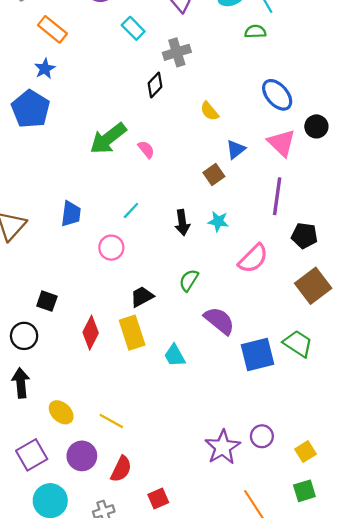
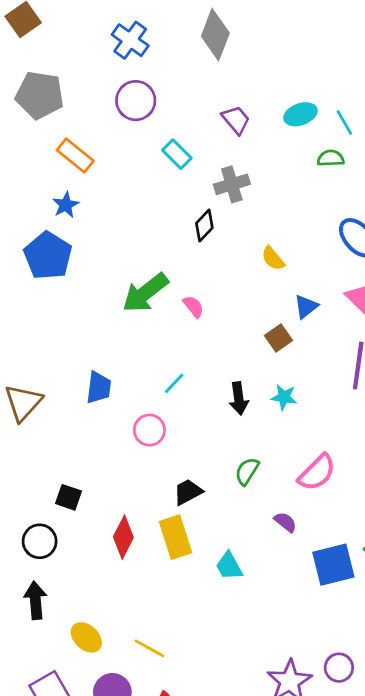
pink semicircle: (253, 258) -> (317, 473), moved
purple semicircle: (219, 321) -> (285, 522), size x0.6

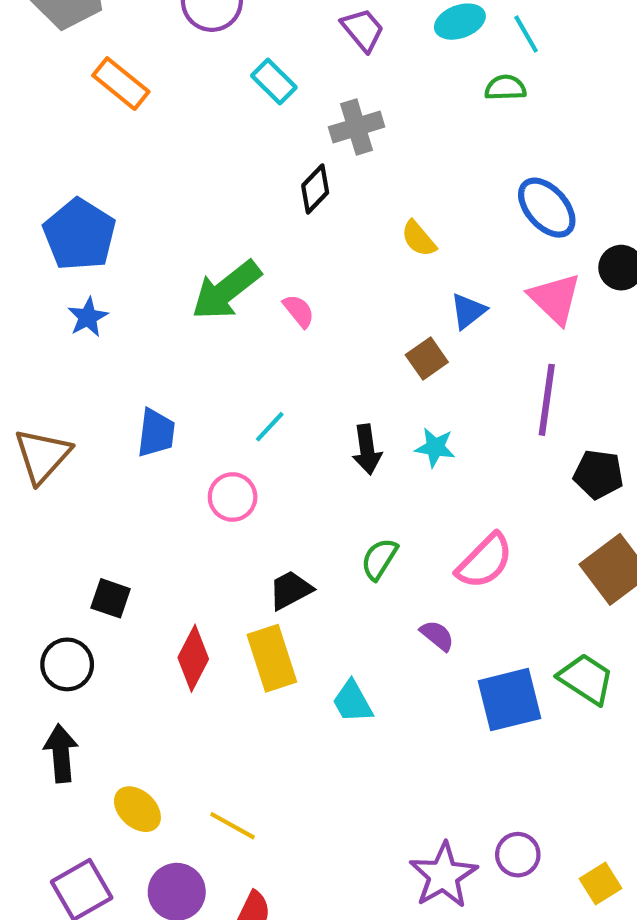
blue star: (66, 205) -> (88, 317), moved

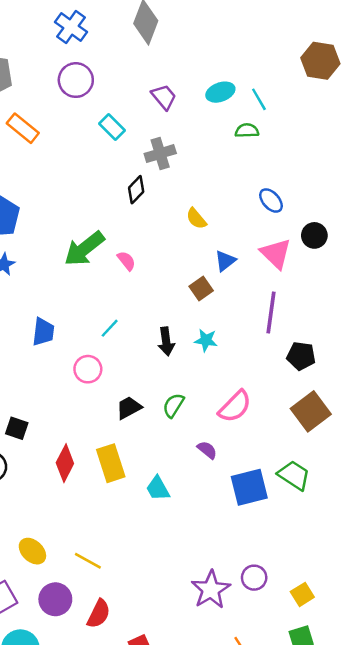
blue ellipse: (547, 208) -> (271, 201), size x0.7
black trapezoid: (290, 590) -> (129, 408), moved

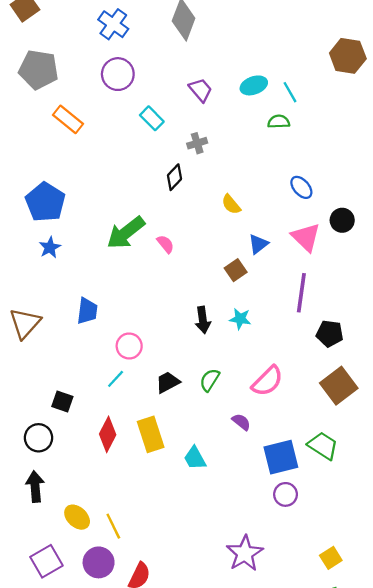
gray cross: (160, 154) -> (197, 143), size x0.7
cyan line: (110, 328) -> (116, 379), moved
yellow line: (88, 561) -> (113, 526), moved, turned 35
purple circle: (254, 578) -> (286, 494), moved

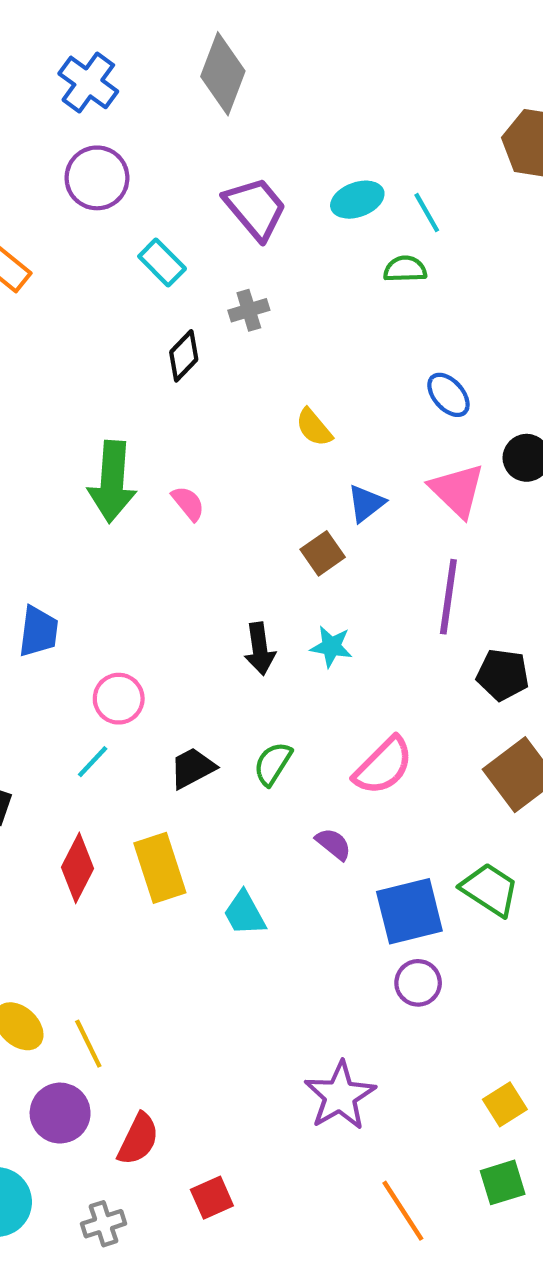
purple trapezoid: (201, 90) -> (255, 208), size x1.4
black diamond: (174, 177) -> (184, 356), moved
green arrow: (126, 233) -> (112, 482), turned -48

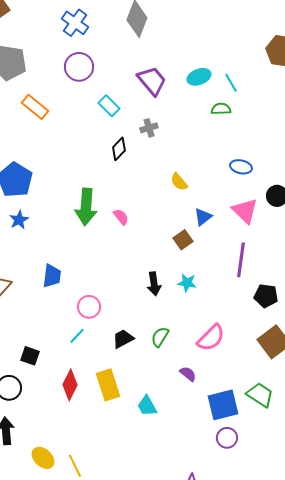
blue ellipse: (448, 395) -> (241, 167), turned -35

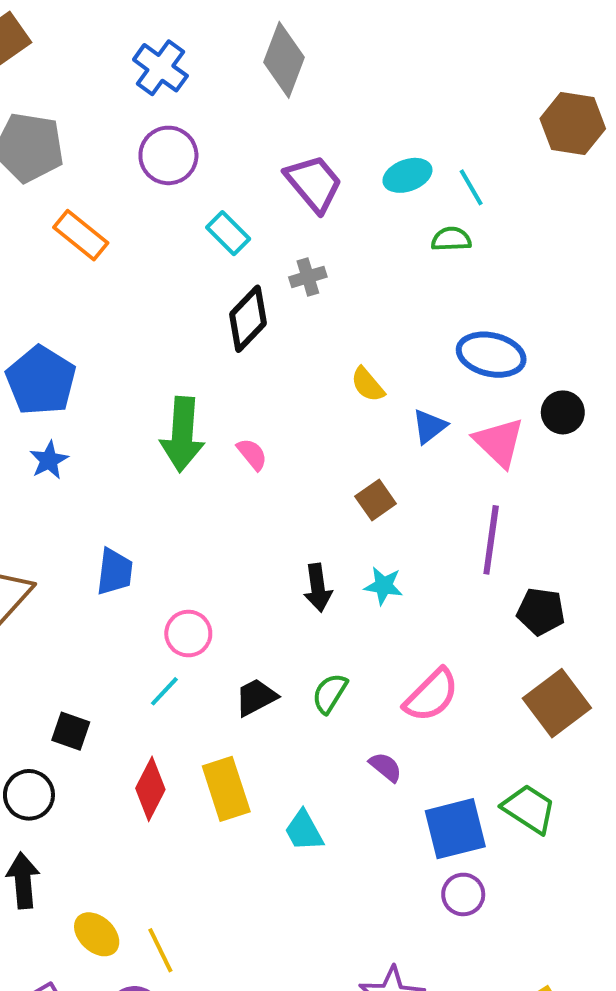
black diamond: (119, 149) -> (248, 319), size x1.4
blue ellipse: (241, 167) -> (491, 355), size x1.5
blue triangle: (203, 217) -> (429, 426), moved

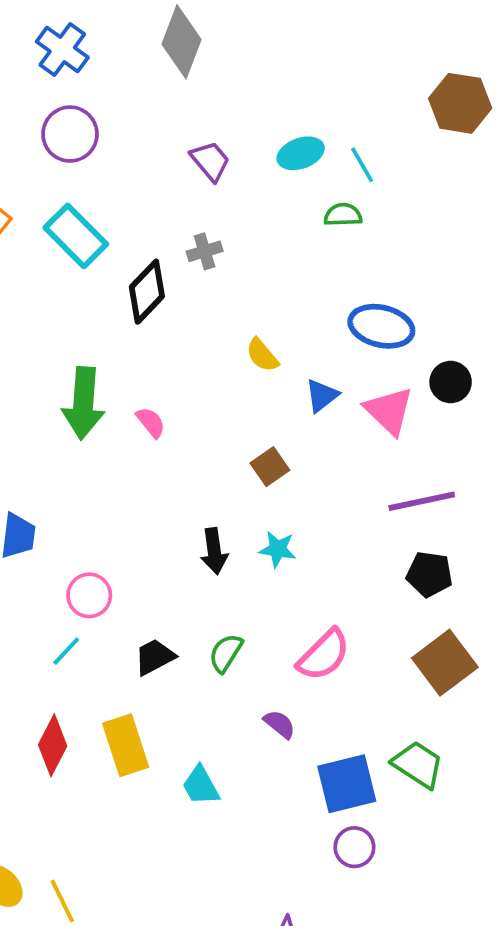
purple trapezoid: (314, 183) -> (210, 161), size x0.7
cyan rectangle: (228, 233) -> (76, 236), moved, size x1.5
purple line: (491, 540) -> (422, 501), moved, turned 70

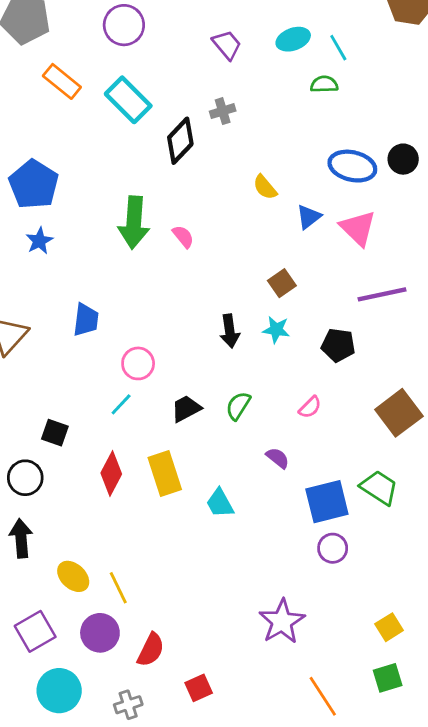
black circle: (451, 382) -> (403, 159), moved
brown square: (270, 467) -> (282, 283), moved
black pentagon: (429, 574) -> (338, 345), moved
pink semicircle: (324, 655) -> (310, 407), size x0.6

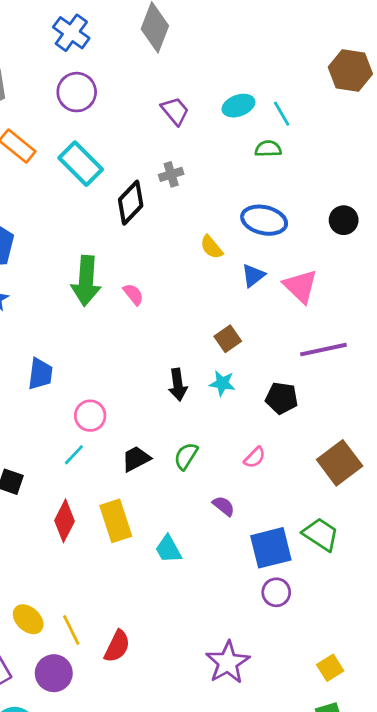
blue ellipse: (352, 166) -> (264, 220), moved
red semicircle: (151, 650) -> (117, 646), moved

